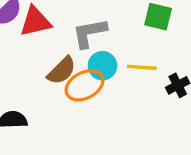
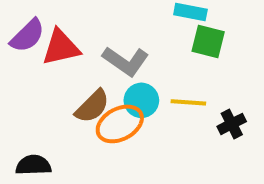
gray L-shape: (89, 33) -> (126, 61), turned -135

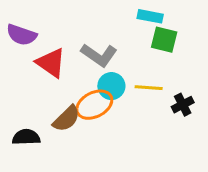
purple semicircle: (27, 36) -> (22, 35), turned 64
red triangle: (61, 47) -> (51, 63), moved, turned 48
brown semicircle: (92, 106) -> (66, 119), moved

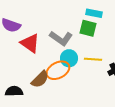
green square: (164, 40) -> (88, 28), moved

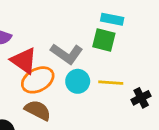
orange ellipse: (58, 70) -> (38, 80), moved
brown semicircle: (40, 79) -> (38, 110), turned -108

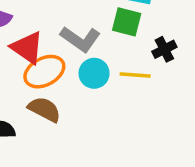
black cross: (141, 98) -> (164, 49), moved

